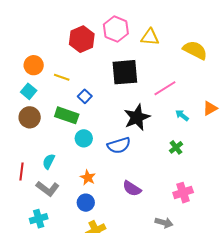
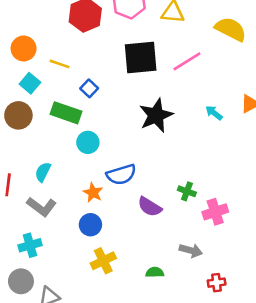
pink line: (165, 88) -> (187, 61), moved
cyan square: (29, 91) -> (30, 83), moved
blue semicircle: (119, 145) -> (121, 175), moved
green cross: (176, 147) -> (187, 191), moved, turned -32

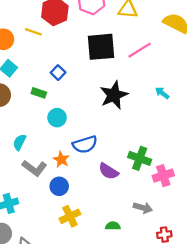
yellow line: (60, 64) -> (33, 32), moved
green rectangle: (66, 113) -> (39, 93), size x0.6
green cross: (187, 191) -> (140, 158), size x1.5
gray L-shape: (42, 207) -> (35, 168), moved

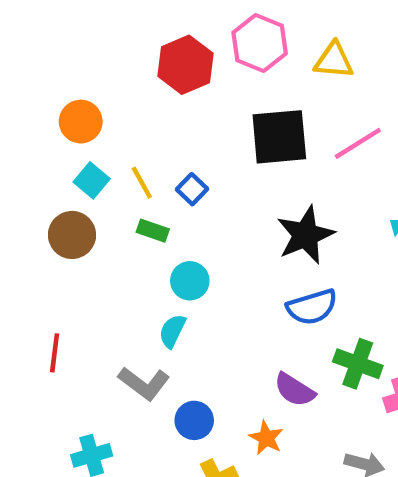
yellow line: (33, 32) -> (142, 183), moved, turned 42
cyan semicircle: (19, 142) -> (172, 331), moved
blue semicircle: (85, 144) -> (312, 307), moved
orange star: (61, 159) -> (266, 438), moved

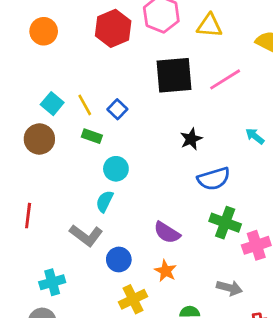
orange circle: (81, 122) -> (44, 31), moved
black star: (305, 235) -> (191, 139), size x0.6
blue semicircle: (312, 307) -> (214, 179), moved
purple semicircle: (295, 390) -> (167, 233), moved

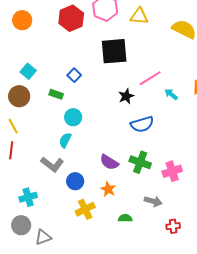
pink line: (225, 79) -> (150, 78), moved
yellow line: (85, 105) -> (13, 126), moved
green cross: (225, 223) -> (140, 162), moved

